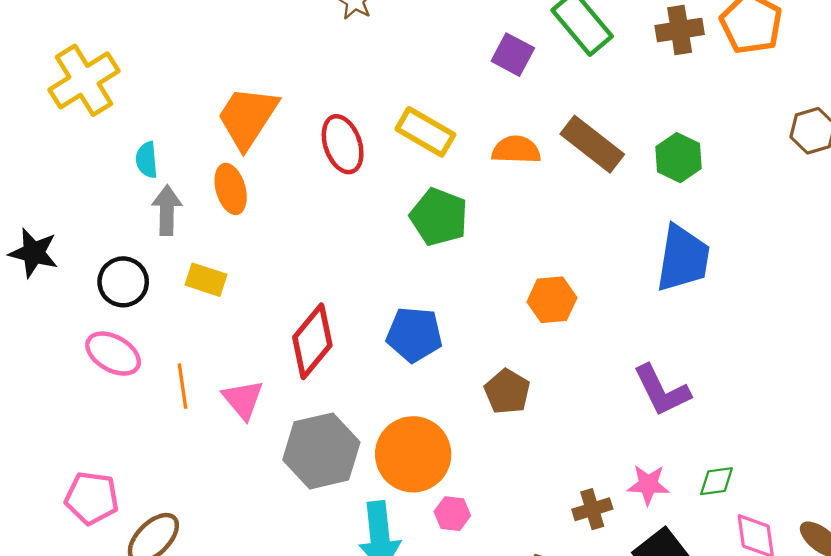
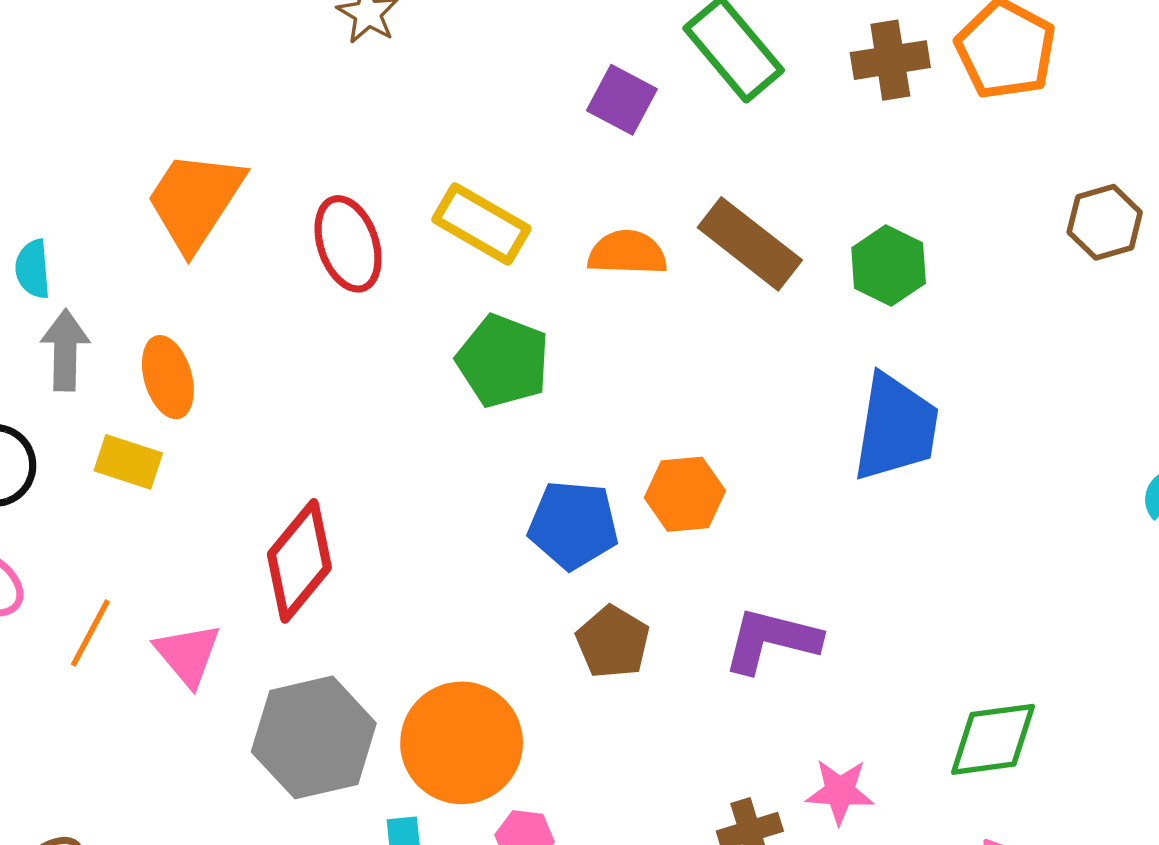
orange ellipse: (231, 189) -> (168, 377), moved
blue pentagon: (414, 335) -> (573, 525), moved
orange line: (183, 386) -> (90, 633), turned 36
purple L-shape: (662, 390) -> (771, 640), moved, turned 130
green diamond: (717, 481) -> (993, 739), moved, size x1.6

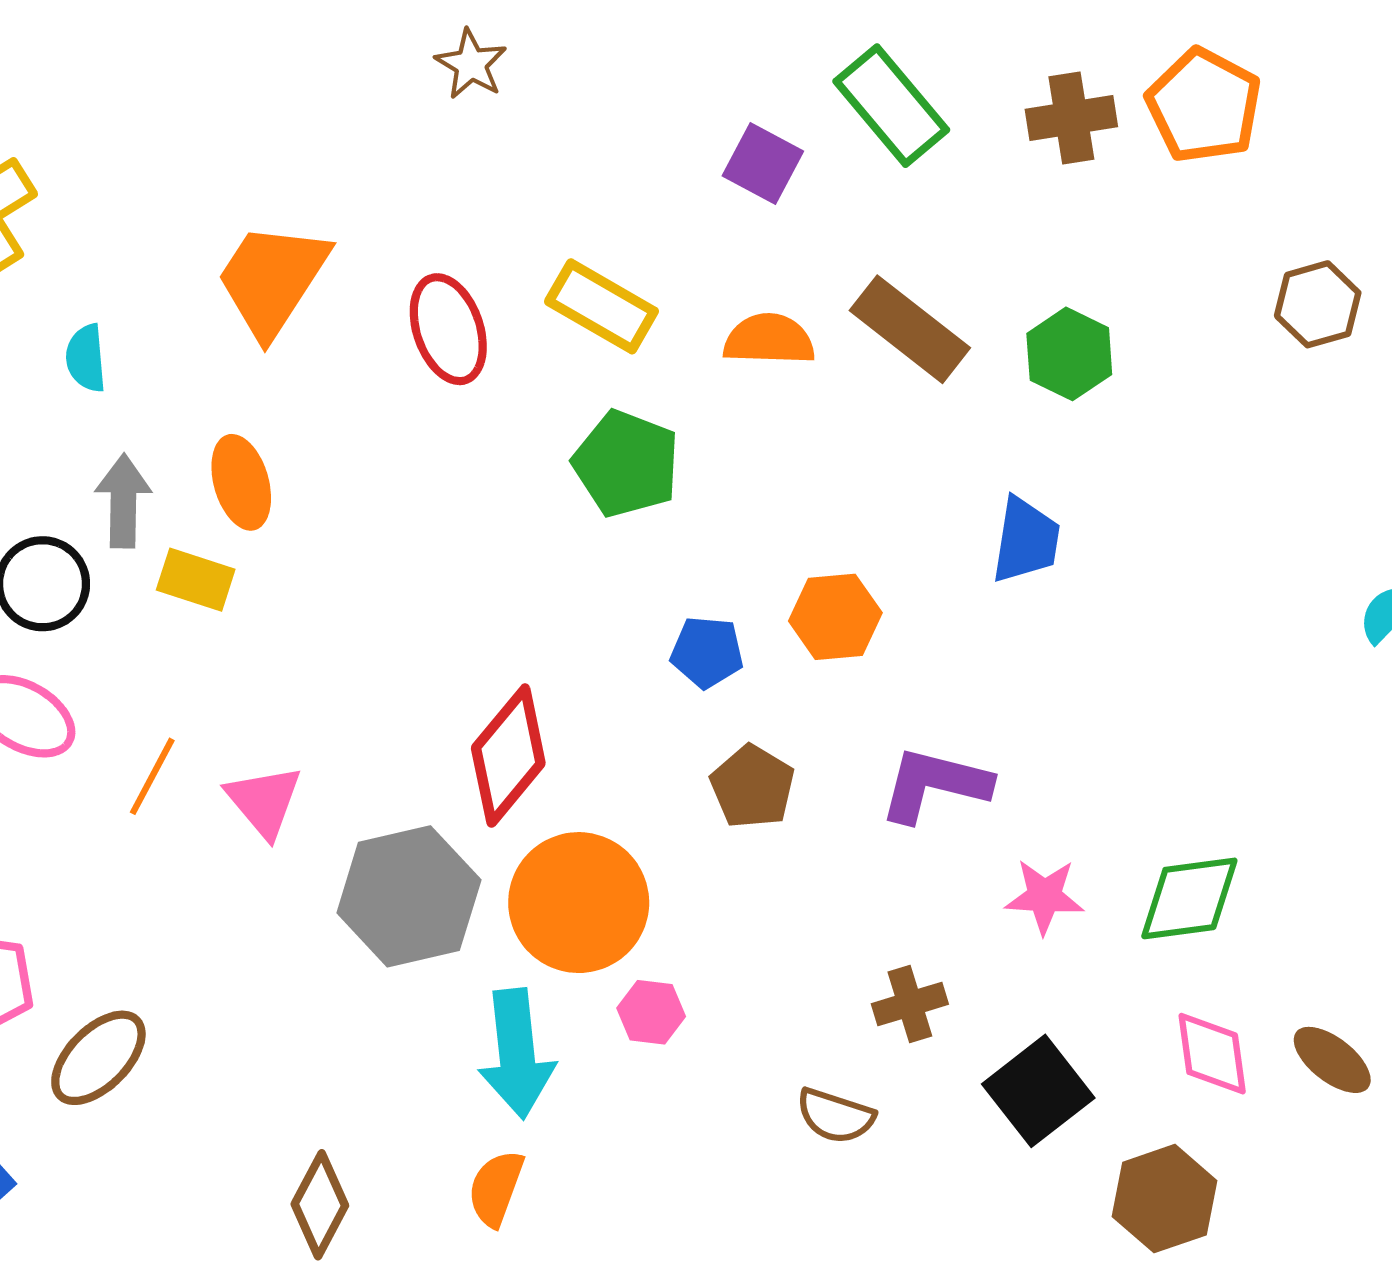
gray arrow: (65, 350) -> (123, 501), moved
blue trapezoid: (896, 428) -> (1026, 540), moved, size x0.7
blue pentagon: (573, 525) -> (707, 652), size x0.7
red diamond: (299, 561) -> (508, 756), moved
pink star: (840, 792) -> (1044, 896), moved

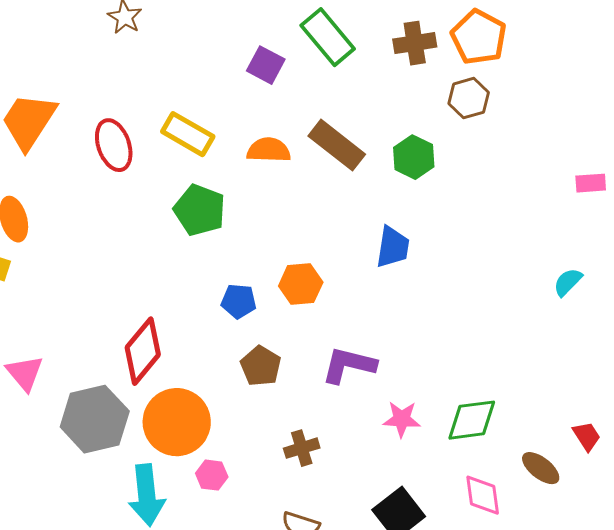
brown hexagon: (1318, 304) -> (469, 98), moved
brown cross: (910, 1004) -> (302, 448), moved
brown ellipse: (1332, 1060) -> (541, 468), moved

